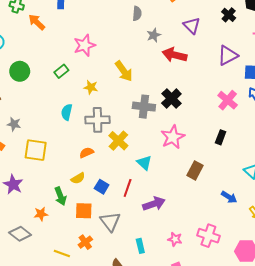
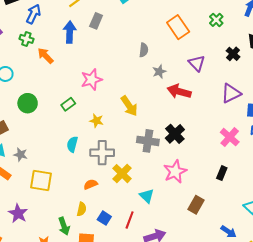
yellow semicircle: (78, 178) -> (82, 209), turned -48

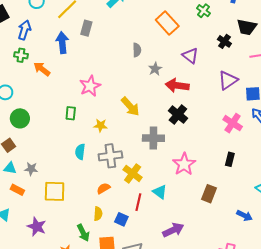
green circle: (28, 103) -> (20, 118), moved
green rectangle: (68, 104) -> (71, 113), turned -40
black cross: (175, 134) -> (178, 115), moved
red line: (130, 220) -> (138, 202), moved

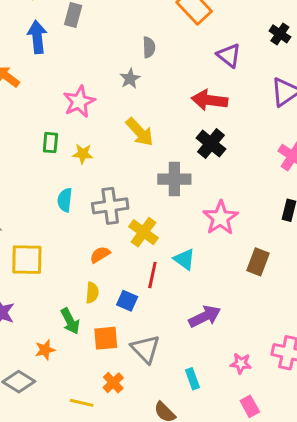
gray star: (155, 69) -> (130, 79), moved
yellow star: (100, 125) -> (83, 154), moved

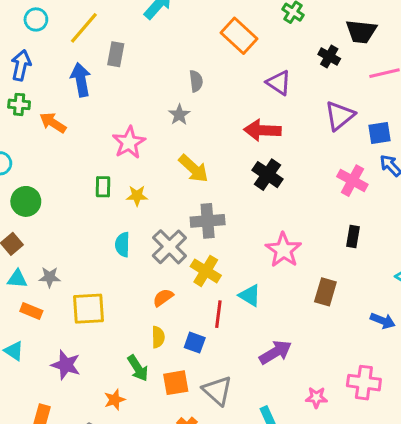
gray cross: (174, 179) -> (208, 221), moved
gray cross: (110, 206) -> (169, 247), turned -32

